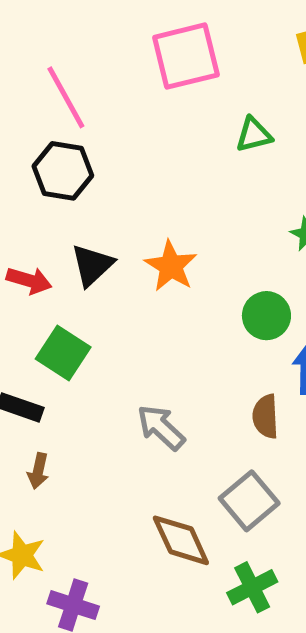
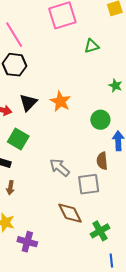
gray square: (249, 501) -> (89, 184), moved, turned 35

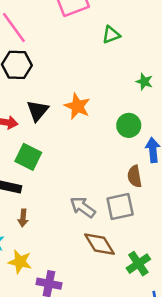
gray arrow: (60, 167) -> (83, 207), moved

